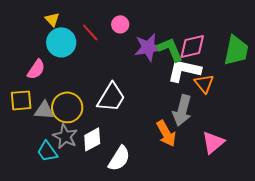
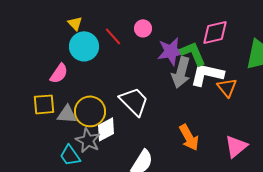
pink diamond: (192, 46) -> (215, 32), moved
white trapezoid: (111, 97) -> (134, 101), turned -76
gray arrow: (182, 110) -> (181, 72), moved
white diamond: (92, 139) -> (106, 129), moved

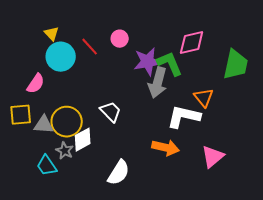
white L-shape: (207, 74) -> (184, 117), moved
white trapezoid: (134, 101) -> (111, 112), size x0.7
orange arrow: (189, 137) -> (166, 148), turned -48
gray star: (88, 140) -> (65, 151), size x0.7

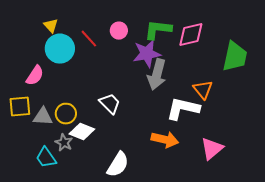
green L-shape: (170, 64) -> (158, 30), moved, turned -60
yellow circle: (67, 122) -> (66, 114), size x0.7
white diamond: (83, 140) -> (82, 132), turned 50

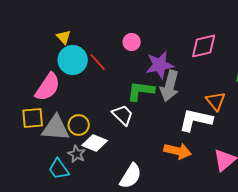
green L-shape: (158, 30) -> (141, 91), moved
red line: (89, 39) -> (98, 62), moved
pink semicircle: (35, 76) -> (48, 87), size x1.4
gray triangle: (43, 117) -> (56, 128), size x1.4

